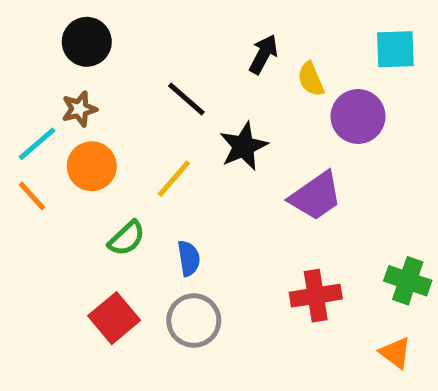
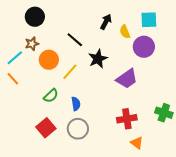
cyan square: (395, 49) -> (149, 20), moved
orange circle: (92, 166) -> (49, 60), moved
orange triangle: (395, 353) -> (137, 143), moved

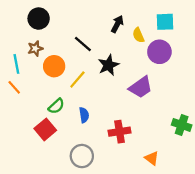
cyan line: (15, 58) -> (16, 64), turned -60
red cross: (127, 119) -> (120, 132), moved
red square: (46, 128) -> (45, 129), moved
gray circle: (78, 129) -> (82, 156), moved

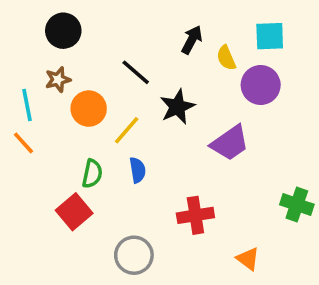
green semicircle: (56, 106) -> (92, 174), turned -35
blue semicircle: (84, 115) -> (138, 170), moved

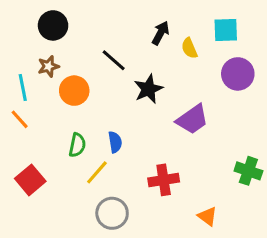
purple circle: (261, 85) -> (238, 74), moved
yellow line: (127, 130) -> (97, 172), moved
red square: (74, 212) -> (30, 180), moved

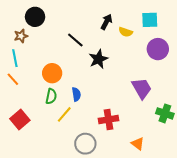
yellow semicircle: (189, 48) -> (126, 32), turned -48
brown star: (48, 66) -> (21, 36), moved
orange circle: (74, 91) -> (52, 73), moved
purple trapezoid: (192, 119) -> (142, 88), moved, turned -85
gray circle: (112, 213) -> (85, 144), moved

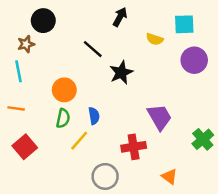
black arrow: (106, 22) -> (120, 17), moved
orange line: (13, 79) -> (16, 108), moved, turned -40
purple trapezoid: (142, 88) -> (160, 117), moved
green cross: (165, 113) -> (203, 139), turned 30

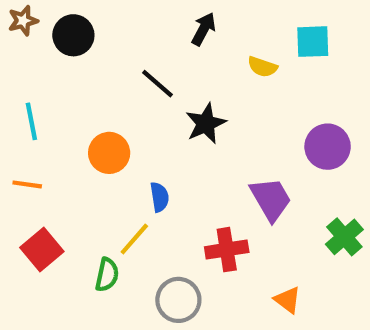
brown star: (26, 44) -> (23, 21), moved
purple circle: (194, 60) -> (328, 147), moved
green semicircle: (63, 118) -> (107, 275), moved

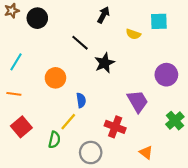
cyan line: (31, 121) -> (16, 62), turned 42
red cross: (227, 250) -> (115, 127), turned 30

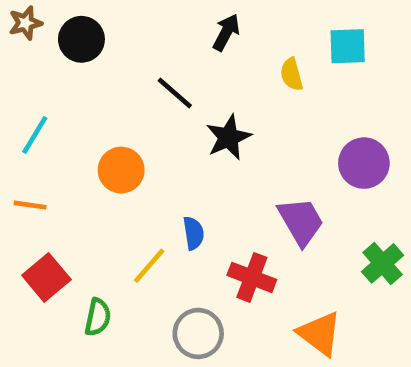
yellow semicircle: (133, 34) -> (292, 74), turned 56
blue semicircle: (81, 100) -> (194, 233), moved
green semicircle: (54, 140) -> (98, 317), moved
orange triangle: (146, 153) -> (320, 333), size x1.5

